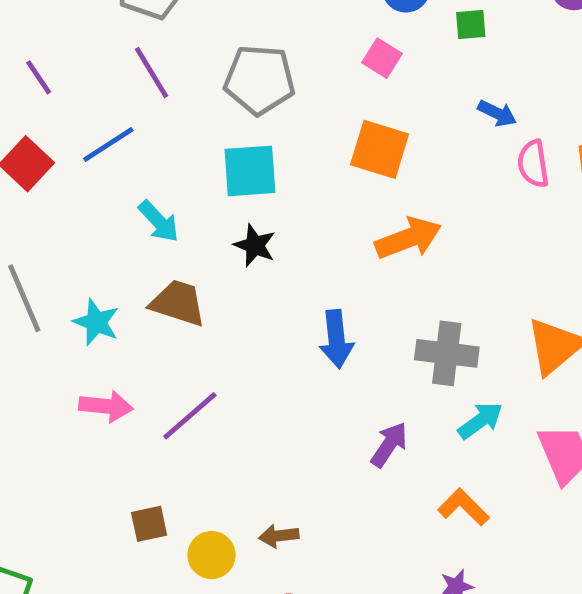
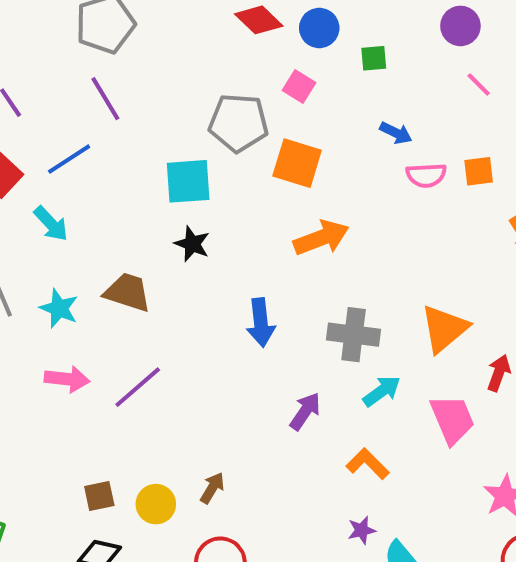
gray pentagon: (260, 80) -> (239, 123), moved
pink semicircle: (533, 164) -> (426, 175), turned -84
cyan arrow: (159, 221) -> (51, 224), moved
brown square: (149, 524) -> (99, 496), moved
brown arrow: (279, 536) -> (212, 488), turned 128

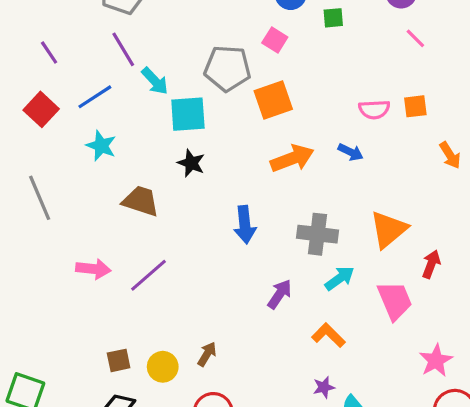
blue arrow: (396, 133) -> (351, 152), moved
orange square: (297, 163) -> (273, 100), turned -36
cyan arrow: (51, 224) -> (155, 81), moved
cyan star: (59, 308) -> (101, 146), moved

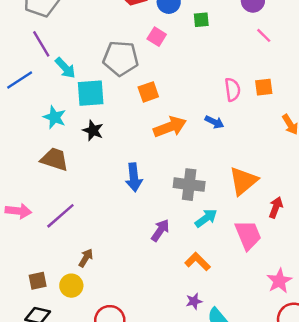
orange square: (273, 100) -> (148, 92), moved, size x0.7
pink semicircle: (374, 109) -> (232, 90), turned -95
cyan star: (101, 146) -> (54, 117), moved
brown arrow: (207, 354) -> (86, 258), moved

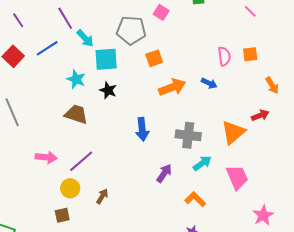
red arrow: (276, 207) -> (260, 115), moved, turned 48
yellow circle: (71, 286) -> (70, 188), moved

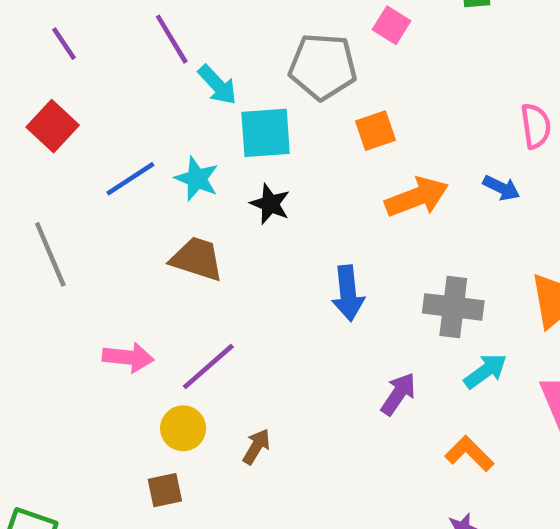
blue line: (47, 48) -> (130, 179), moved

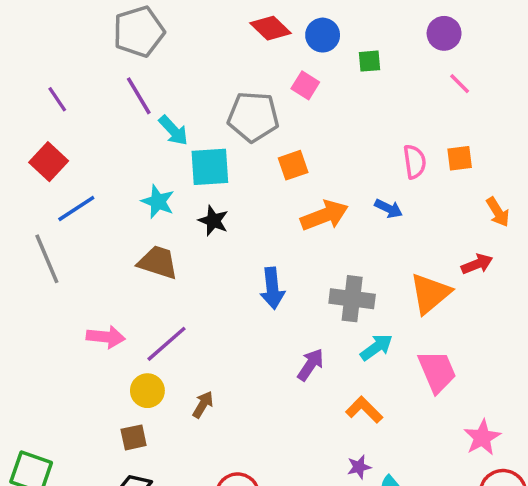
blue line: (130, 179) -> (76, 209), moved

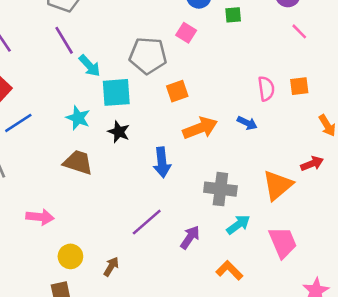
blue arrow: (272, 288) -> (162, 162), moved
purple line: (167, 344) -> (147, 222), moved

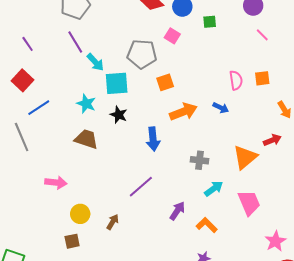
gray cross: (220, 189) -> (200, 160), size x0.7
purple arrow: (190, 237) -> (177, 211), moved

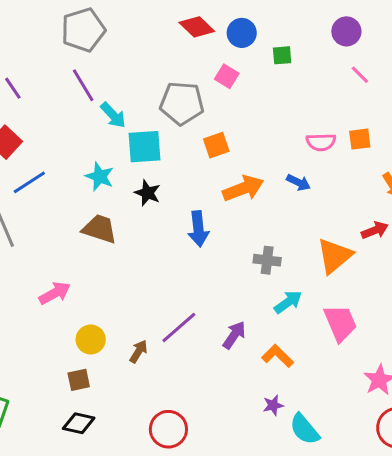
pink semicircle: (236, 80) -> (321, 142), turned 96
pink arrow: (56, 183) -> (55, 293), turned -35
purple line: (141, 187) -> (179, 328), moved

